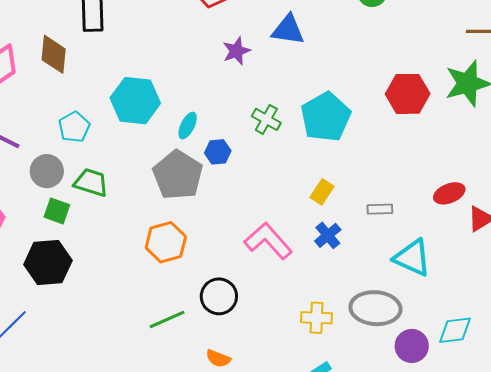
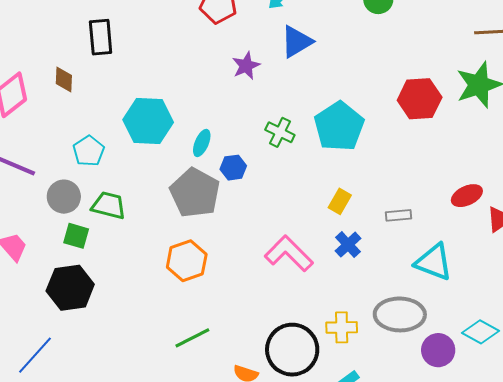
blue triangle: (288, 30) -> (297, 42), turned -36
brown diamond: (54, 54) -> (64, 80), size x0.7
black circle: (219, 296) -> (292, 350), moved, size x1.4
cyan diamond: (455, 330) -> (481, 332), turned 39

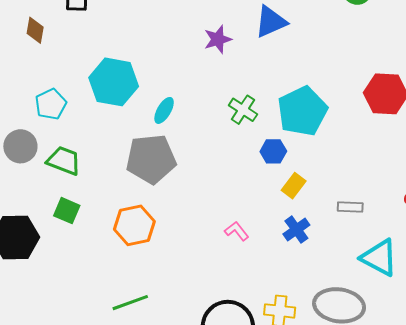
blue hexagon: (233, 168) -> (273, 151), moved
gray pentagon: (195, 193) -> (151, 159), turned 30
green square: (76, 236) -> (67, 211), moved
pink L-shape: (289, 254) -> (237, 231), size x0.5

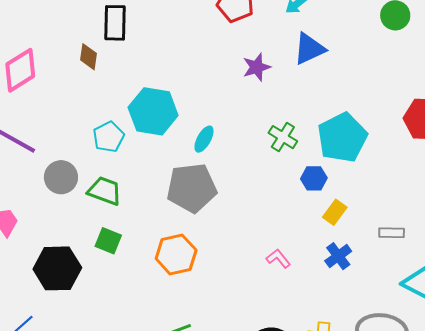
brown diamond: (35, 30) -> (89, 57), moved
cyan pentagon: (51, 104) -> (108, 137), moved

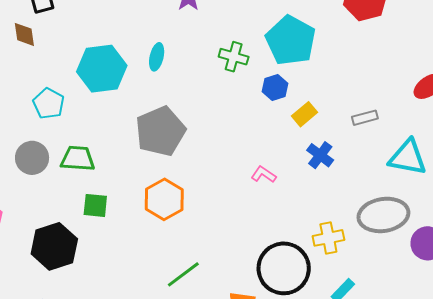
cyan pentagon: (108, 137) -> (49, 104), moved
cyan ellipse: (204, 139) -> (157, 57), moved
yellow rectangle: (335, 212) -> (305, 114), turned 30

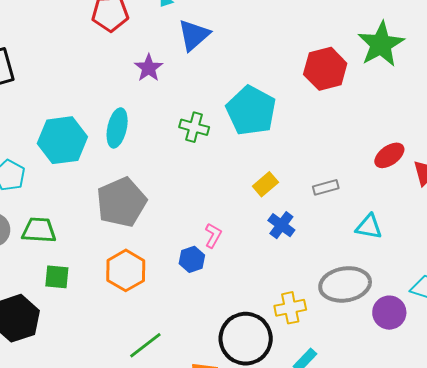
cyan ellipse: (157, 57) -> (117, 128), size x1.4
blue hexagon: (275, 88) -> (192, 259), moved
cyan triangle: (408, 157) -> (369, 227), size x0.7
pink L-shape: (264, 174) -> (213, 236), moved, turned 85

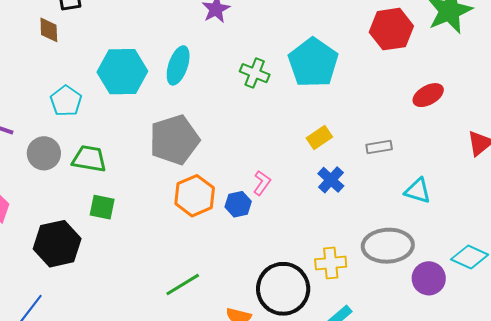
red ellipse: (389, 155) -> (428, 95), moved
orange hexagon: (126, 270) -> (195, 196), moved

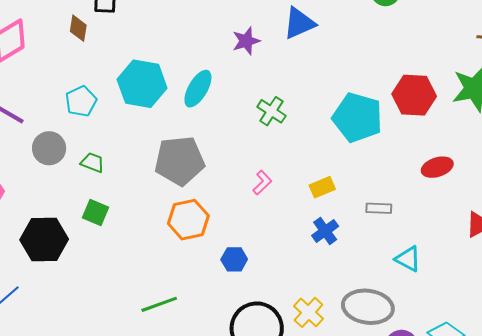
cyan pentagon: (313, 63) -> (357, 117), moved, turned -30
green trapezoid: (89, 159) -> (92, 163), size x0.7
pink L-shape: (262, 183) -> (262, 183), moved
blue hexagon: (238, 204) -> (234, 259), moved
yellow cross: (331, 263) -> (308, 312), turned 36

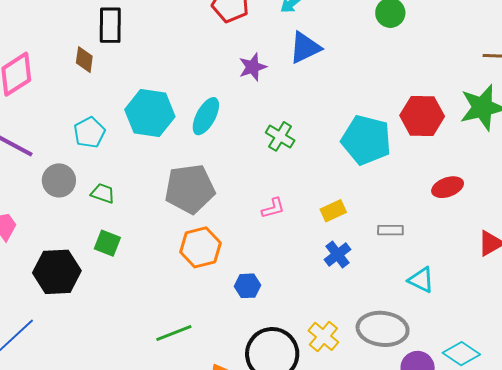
pink L-shape: (262, 183) -> (273, 208), turned 30

